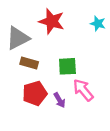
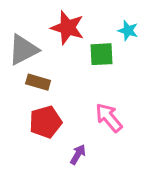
green square: (67, 66) -> (101, 54), moved
purple arrow: (60, 100) -> (78, 154), moved, turned -119

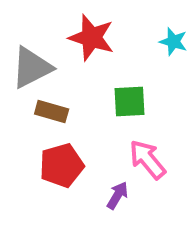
green square: (101, 54) -> (129, 101), moved
purple arrow: (78, 154) -> (117, 195), moved

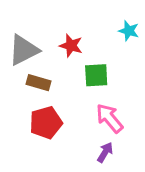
red star: (92, 38) -> (71, 46), moved, size x0.7
purple arrow: (117, 195) -> (105, 152), moved

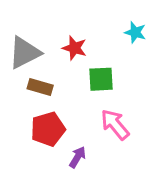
purple arrow: (105, 152) -> (78, 157), moved

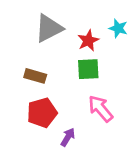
red star: (74, 48) -> (88, 41), moved, turned 30
gray triangle: (25, 53) -> (49, 28), moved

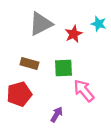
green square: (88, 69) -> (63, 68), moved
red pentagon: (42, 113) -> (19, 94), moved

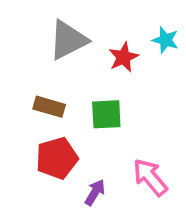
pink arrow: (84, 91) -> (150, 177), moved
red pentagon: (19, 94) -> (57, 158), moved

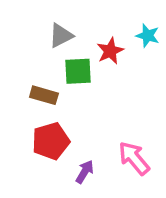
gray triangle: (68, 40) -> (61, 36), size x0.7
green square: (106, 114) -> (78, 71), moved

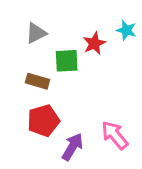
gray triangle: (61, 36) -> (36, 33), moved
purple arrow: (85, 172) -> (72, 147), size x1.4

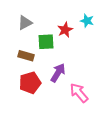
purple arrow: (72, 147) -> (58, 73), moved

